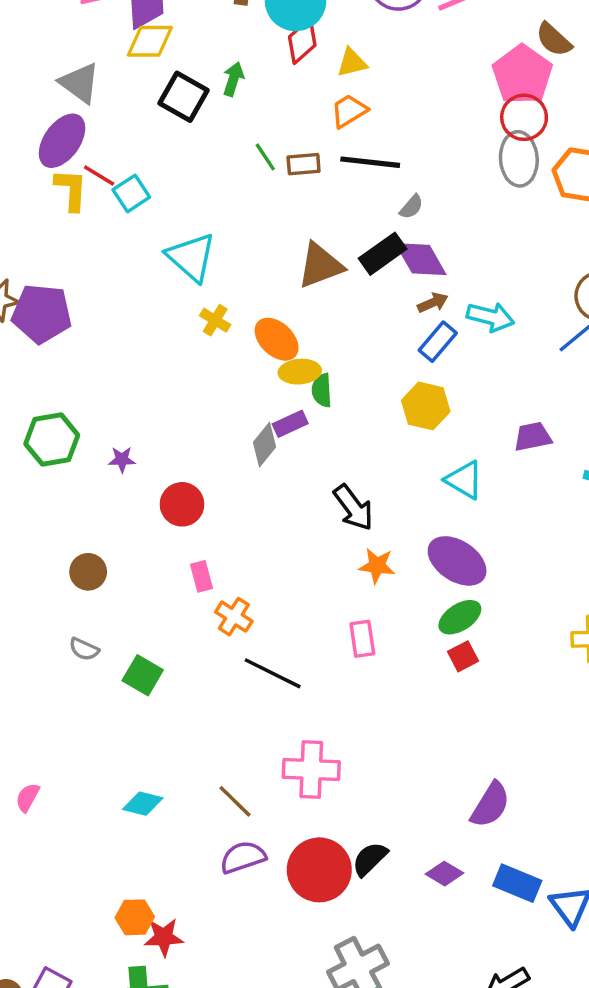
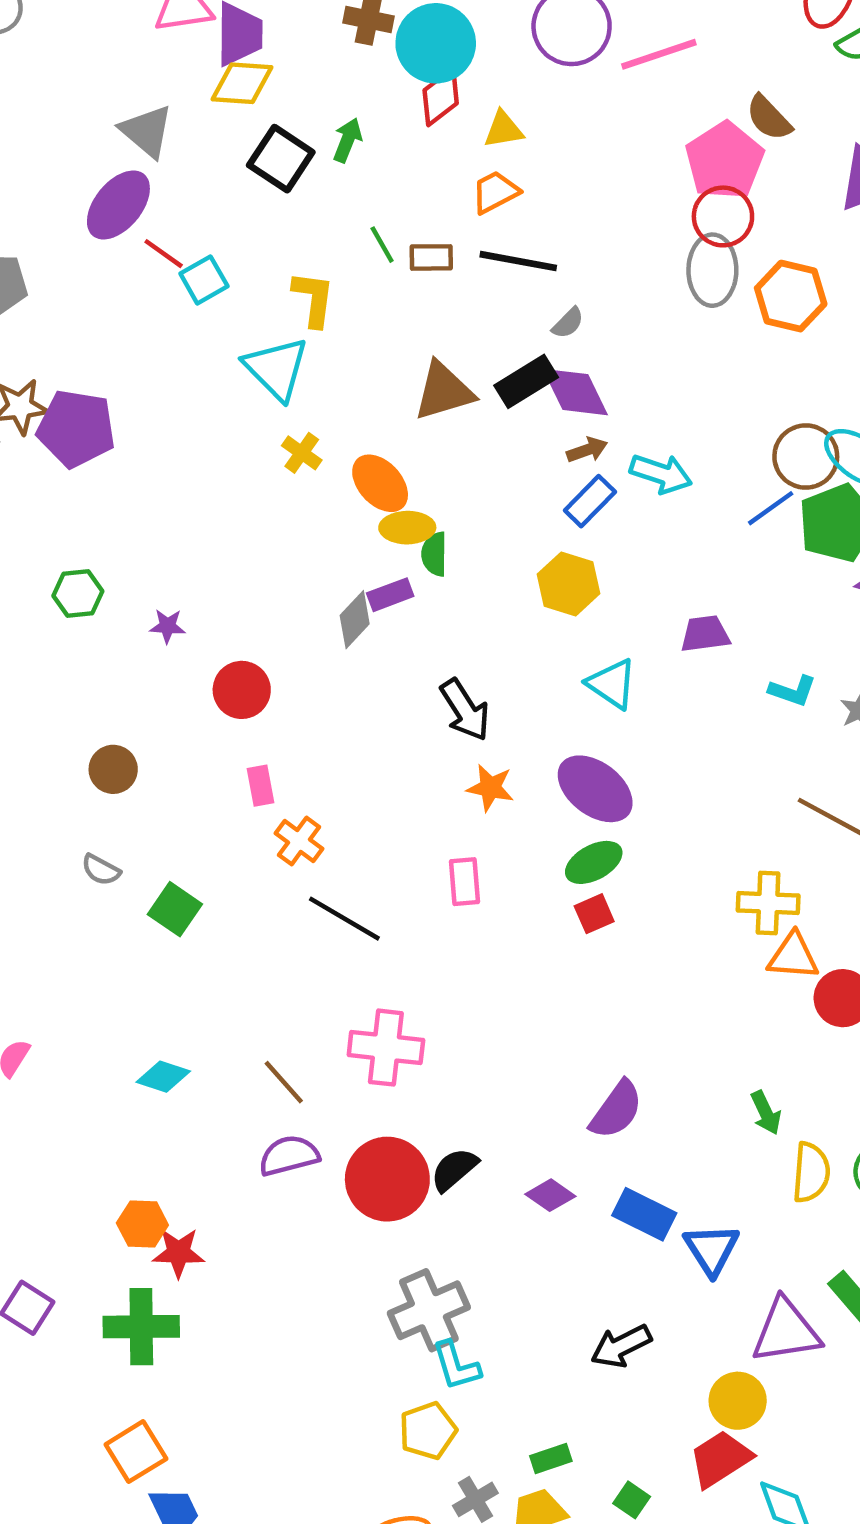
yellow L-shape: (71, 190) -> (313, 299), moved
green hexagon: (52, 439) -> (78, 593), size x0.7

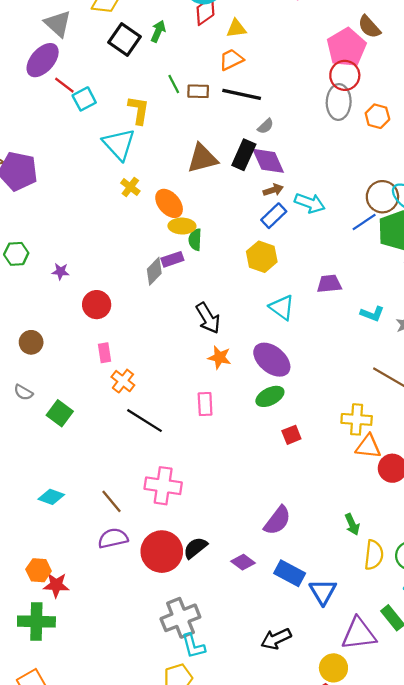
orange hexagon: (791, 296) -> (377, 116), size x0.7
black rectangle: (526, 381) -> (244, 155), turned -36
red square: (594, 914) -> (291, 435), moved

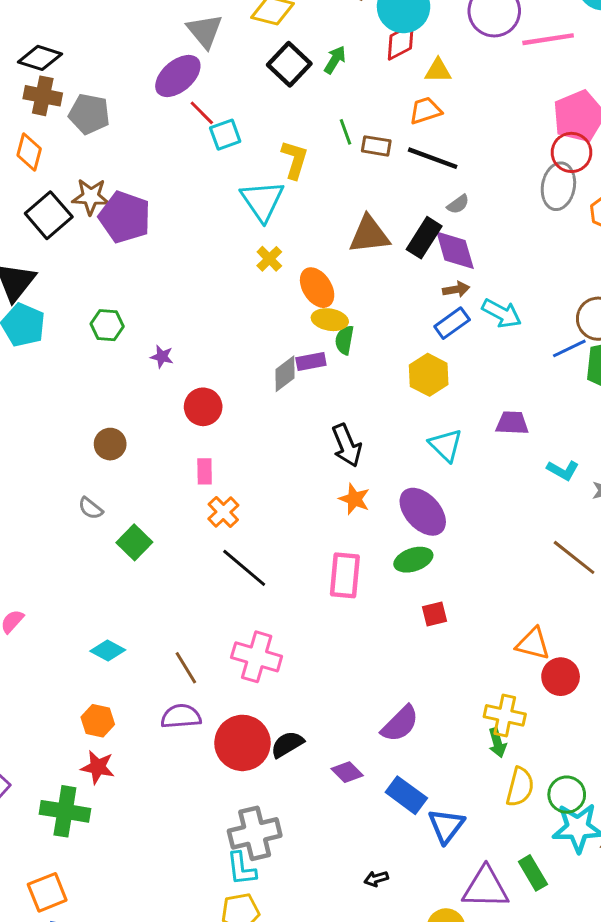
pink rectangle: (205, 404) -> (345, 575), moved, size x1.4
yellow cross: (357, 419) -> (505, 715), moved
orange hexagon: (39, 570) -> (98, 721), moved
black arrow: (276, 639) -> (376, 879), size x0.6
cyan L-shape: (193, 646) -> (241, 869), moved

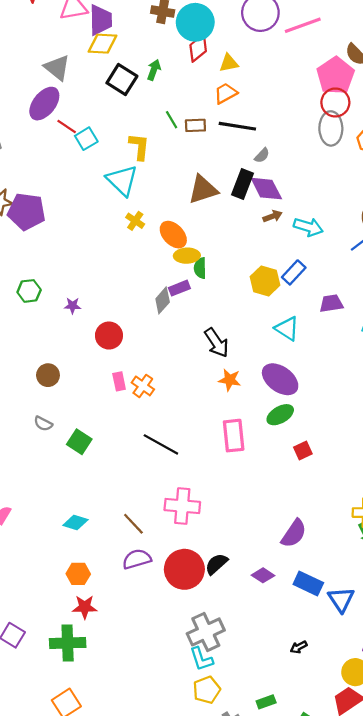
blue rectangle: (452, 323) -> (294, 272), moved
orange cross: (223, 512) -> (143, 386), moved

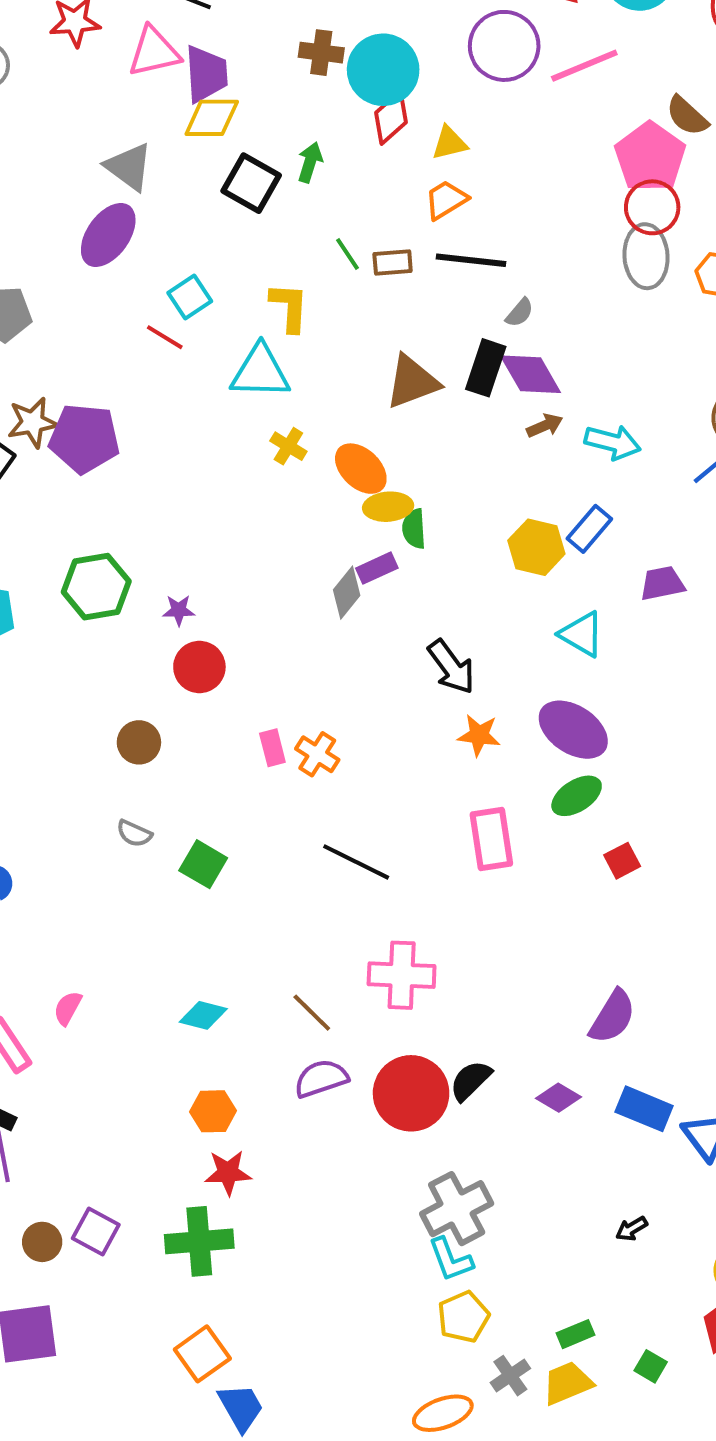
red line: (67, 126) -> (165, 337), moved
cyan triangle: (122, 180) -> (260, 372), turned -40
green hexagon: (29, 291) -> (96, 587), size x1.5
red circle: (109, 336) -> (199, 667), moved

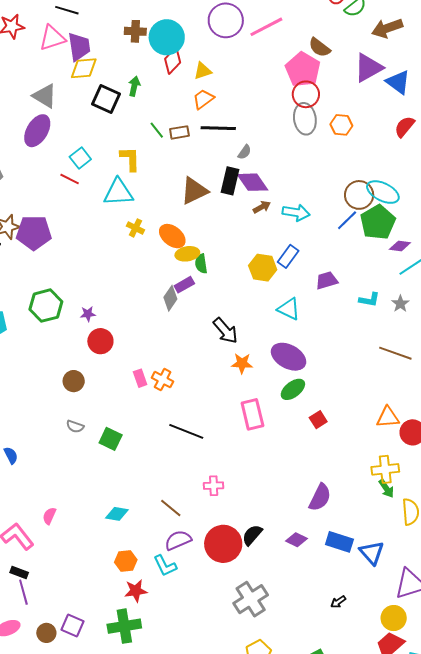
pink cross: (402, 975) -> (214, 486), size x0.6
cyan L-shape: (451, 1259) -> (165, 566), moved

